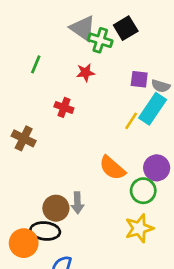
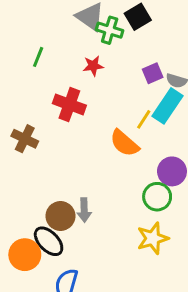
purple square: (139, 79) -> (153, 73), turned -30
red cross: (64, 107) -> (69, 104), size x1.5
orange semicircle: (112, 168) -> (124, 143), moved
black ellipse: (45, 231) -> (49, 241), turned 40

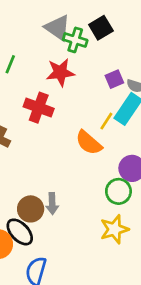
red star: (93, 66) -> (60, 72), size x1.5

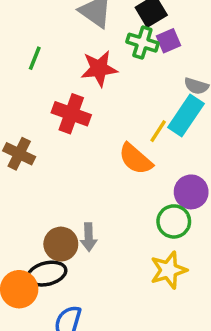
green cross: (75, 40) -> (142, 43), moved
purple square: (114, 79) -> (169, 41), moved
black ellipse: (20, 232) -> (47, 274), turned -60

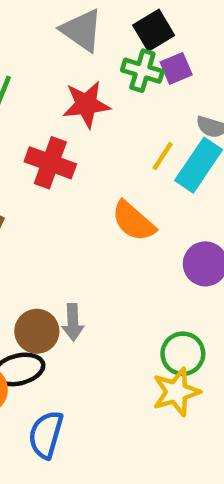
yellow line: (158, 131) -> (163, 156), moved
green circle: (174, 221) -> (183, 354), moved
yellow star: (169, 270) -> (176, 392), moved

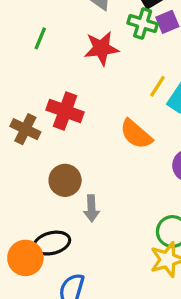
red cross: (50, 163) -> (65, 111), moved
brown circle: (37, 331) -> (65, 180), moved

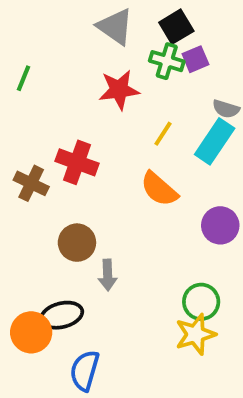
green line: (40, 38) -> (23, 78), moved
yellow line: (157, 86) -> (163, 134), moved

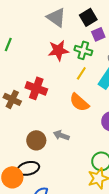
green cross: (167, 61) -> (83, 50), moved
brown circle: (77, 243) -> (36, 140), moved
gray arrow: (108, 275) -> (61, 135), moved, turned 112

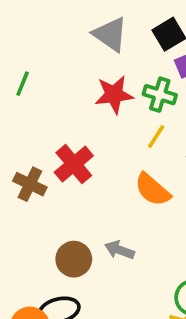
red cross: (36, 88) -> (74, 164), turned 30

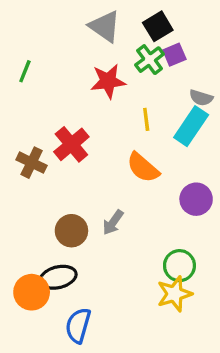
green cross: (160, 95) -> (150, 60), moved, turned 36
yellow line: (156, 137) -> (146, 119), turned -40
gray arrow: (119, 250) -> (113, 222), turned -75

